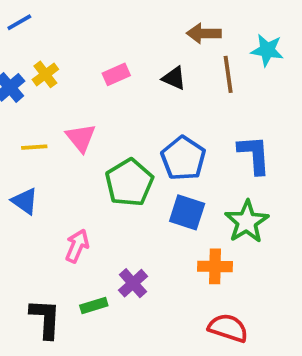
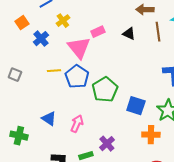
yellow cross: (45, 74) -> (63, 21), moved
pink triangle: (81, 138) -> (79, 48), moved, size x1.4
blue pentagon: (183, 158) -> (77, 77), moved
blue triangle: (25, 201) -> (49, 119), moved

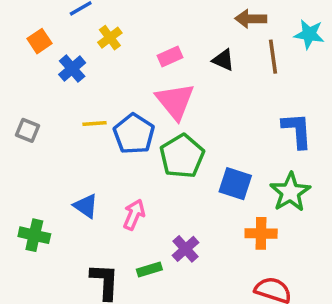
pink triangle: (79, 48) -> (175, 101), moved

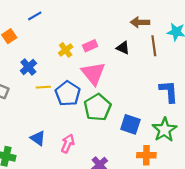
yellow cross: (110, 38) -> (66, 50), moved
blue cross: (72, 69) -> (28, 67), moved

